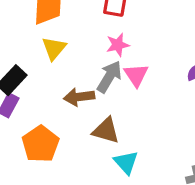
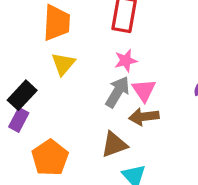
brown arrow: (79, 97) -> (144, 117), moved
brown triangle: (106, 130) -> (114, 145), turned -36

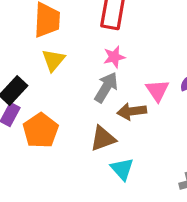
pink triangle: (144, 90) -> (157, 91), moved
orange pentagon: (50, 158) -> (41, 131), moved

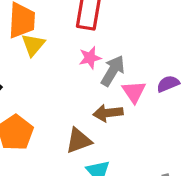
yellow triangle: (53, 60) -> (33, 45), moved
gray arrow: (106, 87) -> (113, 71), moved

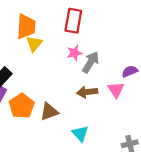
pink triangle: (134, 92) -> (116, 90), moved
brown triangle: (79, 141) -> (49, 112), moved

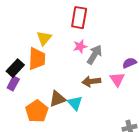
orange trapezoid: (26, 26) -> (37, 59), moved
orange pentagon: (22, 106) -> (37, 111), moved
cyan triangle: (80, 133) -> (75, 103), moved

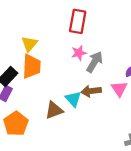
yellow triangle: (44, 38) -> (29, 44), moved
cyan triangle: (75, 103) -> (73, 99), moved
orange pentagon: (37, 111) -> (16, 124), moved

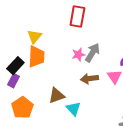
pink star: (79, 53) -> (78, 55), moved
cyan triangle: (73, 99) -> (73, 109), moved

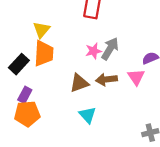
purple rectangle: (13, 81) -> (25, 95), moved
brown triangle: (56, 96) -> (79, 83), moved
orange pentagon: (22, 108) -> (27, 114), turned 30

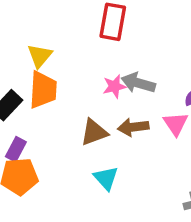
gray arrow: (110, 49) -> (138, 83), turned -105

